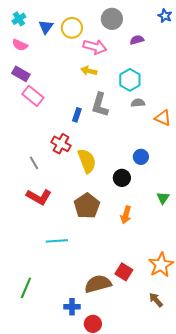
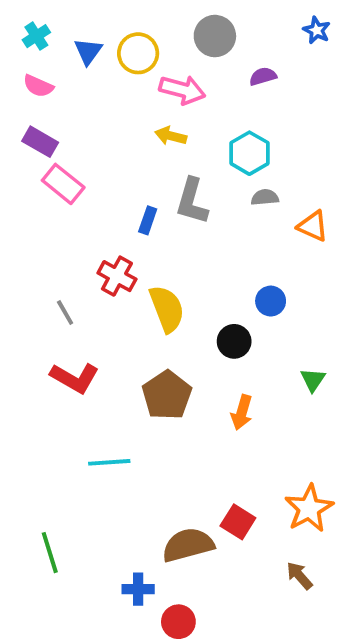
green line: (26, 288) -> (50, 553), turned -40

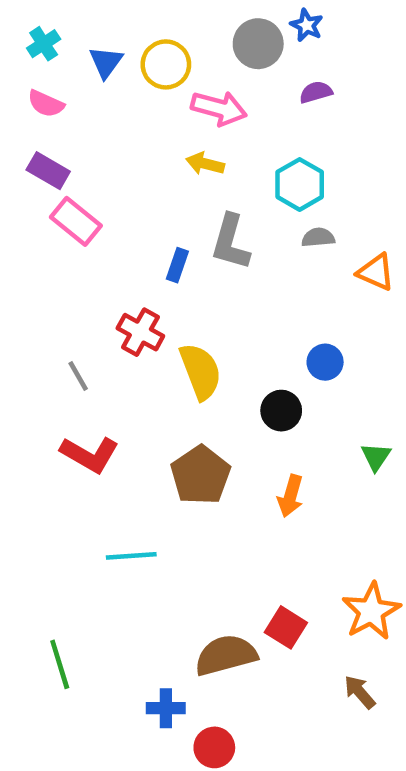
blue star: (317, 30) -> (307, 25), moved

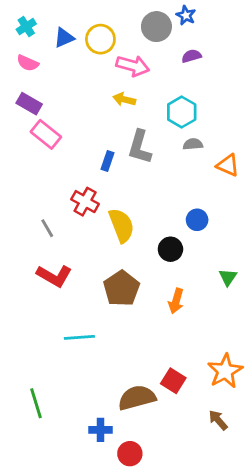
blue triangle: (106, 62) -> (64, 38), turned 30

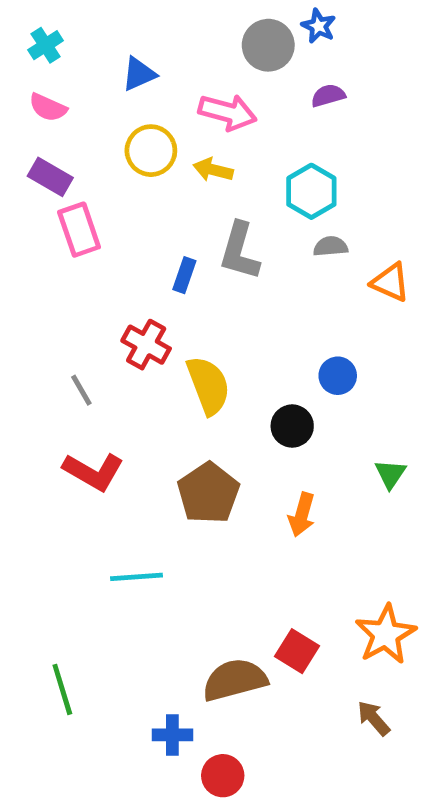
blue triangle: (64, 38) -> (139, 74), moved
yellow circle: (100, 39) -> (151, 151), moved
pink rectangle: (46, 134) -> (79, 230), turned 32

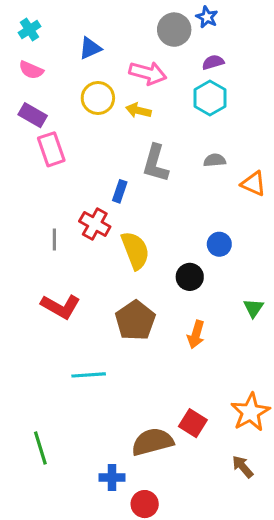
cyan hexagon: (311, 191) -> (210, 98), moved
blue rectangle: (184, 275) -> (120, 191), moved
gray line: (81, 390) -> (54, 240), moved, turned 30

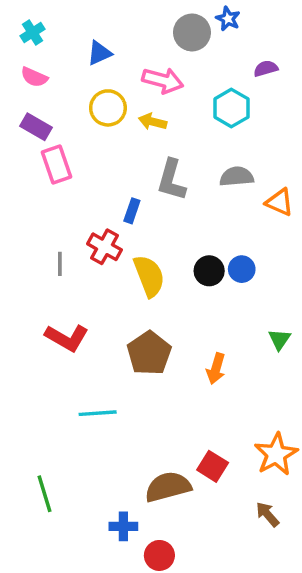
purple semicircle: (213, 62) -> (266, 68), moved
gray semicircle: (215, 160) -> (237, 177), size x1.4
black circle: (190, 277) -> (209, 271), moved

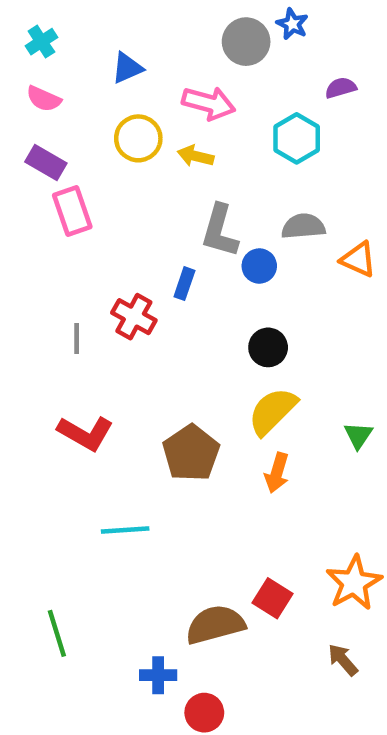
blue rectangle: (132, 211) -> (184, 284), moved
blue circle: (242, 269) -> (259, 266), moved
yellow semicircle: (149, 276) -> (272, 411), moved, turned -114

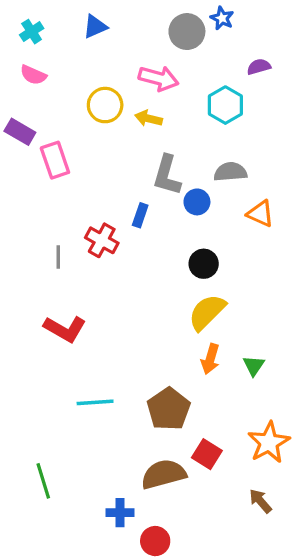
blue triangle: (127, 68) -> (95, 27), moved
purple rectangle: (46, 163) -> (20, 132), moved
orange triangle: (358, 259) -> (260, 214), moved
green triangle: (358, 435) -> (254, 366), moved
brown pentagon: (191, 453) -> (169, 409), moved

